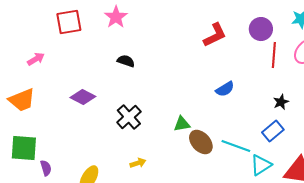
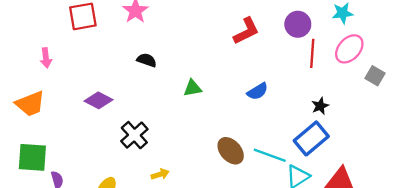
pink arrow: (36, 59) -> (46, 58), turned 114
black cross: (129, 117) -> (134, 135), moved
green triangle: (182, 124) -> (193, 88), moved
blue rectangle: (273, 131) -> (311, 138), size x1.4

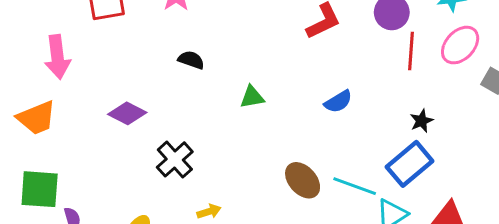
pink arrow: (46, 58) -> (57, 57), size x1.6

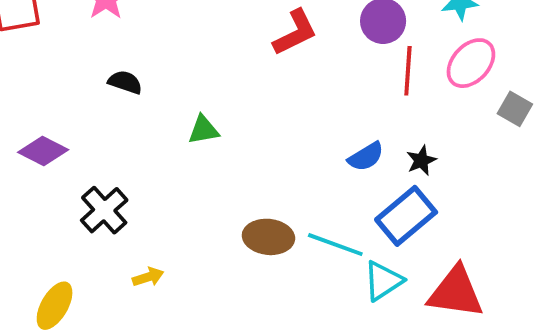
blue semicircle: (338, 102) -> (366, 157), moved
brown ellipse: (303, 180) -> (268, 237), turned -42

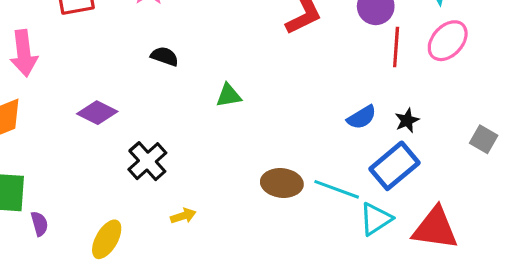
gray square: (515, 109) -> (484, 139), moved

